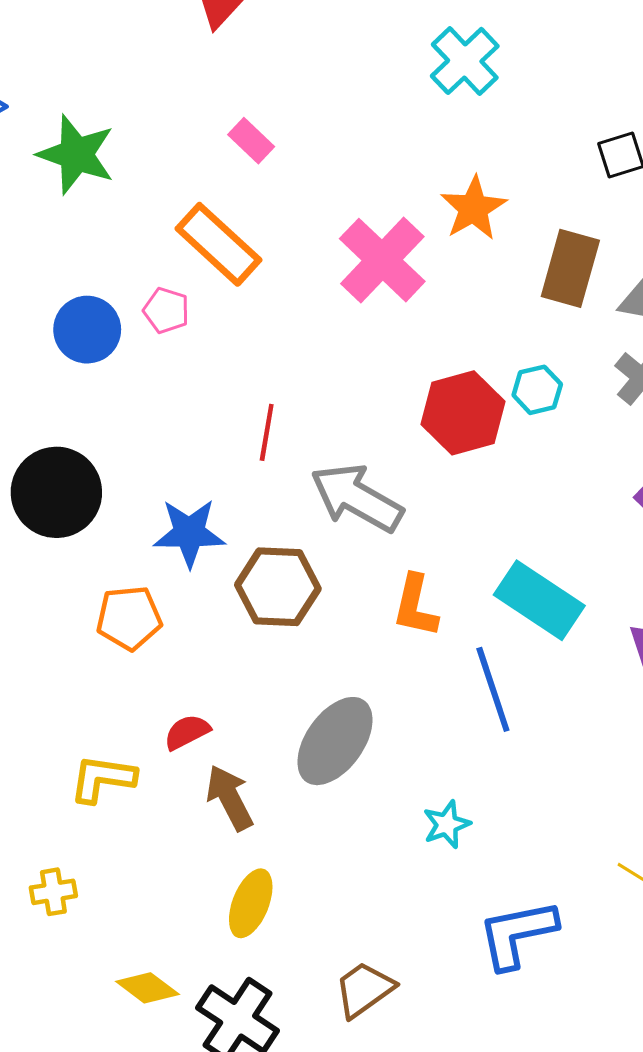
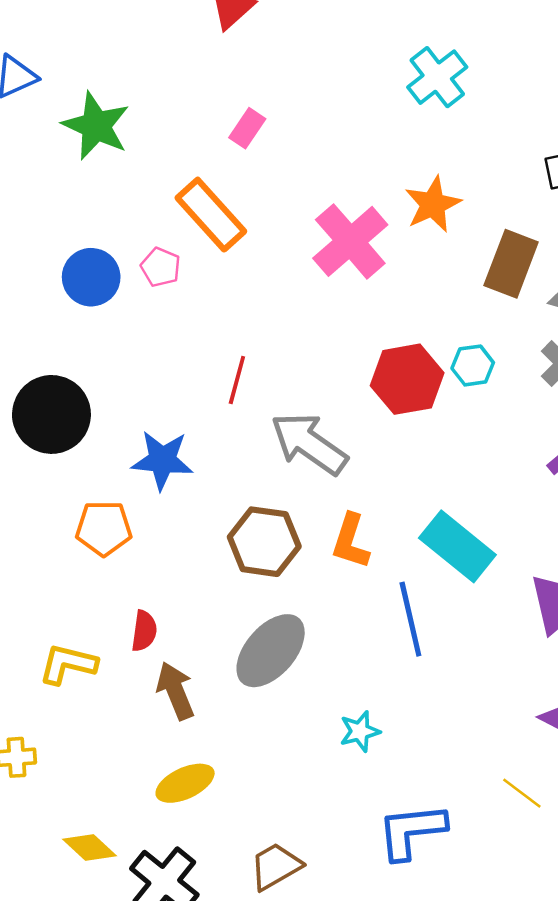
pink rectangle: (251, 141) -> (247, 128), turned 75
brown hexagon: (278, 587) -> (264, 542), moved
red semicircle: (187, 732) -> (144, 631), turned 120
yellow ellipse: (251, 903) -> (185, 783), turned 38

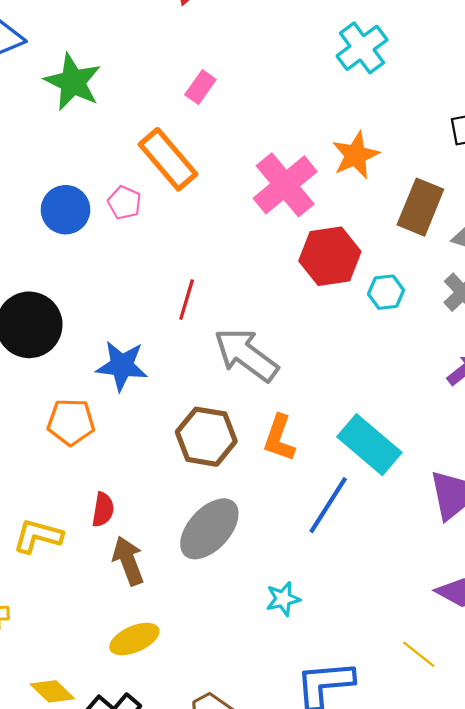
red hexagon: (407, 379) -> (330, 256), moved
blue line: (410, 619) -> (328, 505), turned 44

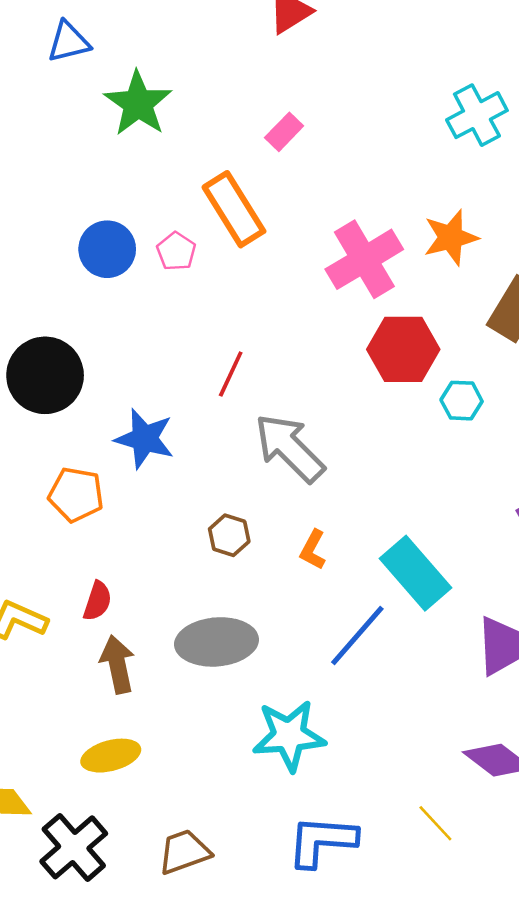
brown hexagon: (206, 437) -> (229, 535), size x0.6
orange L-shape: (279, 438) -> (313, 550), size x0.7
gray ellipse: (209, 529) -> (217, 642), turned 34
cyan star: (283, 599) -> (289, 736), size x1.8

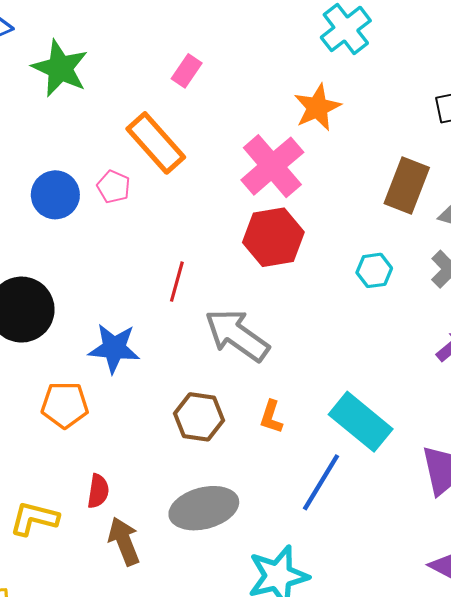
orange star: (451, 238) -> (317, 107), moved
red hexagon: (403, 349) -> (273, 237), moved
brown hexagon: (229, 535) -> (199, 417), size x1.4

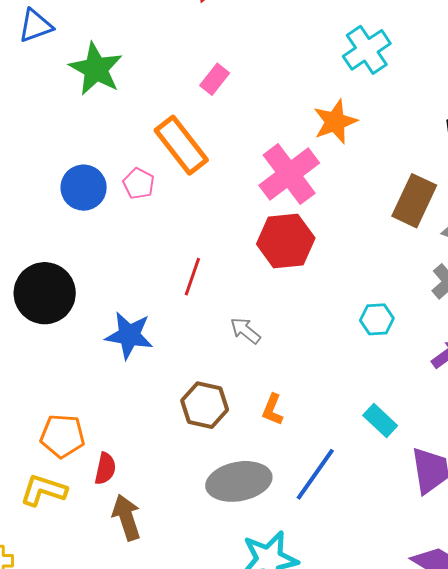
cyan hexagon: (374, 270) -> (377, 319), moved
gray arrow: (237, 335) -> (245, 331), size x0.5
orange pentagon: (65, 405) -> (62, 436), moved
cyan rectangle: (361, 422) -> (380, 421), moved, size x0.6
gray ellipse: (204, 508) -> (239, 481), moved

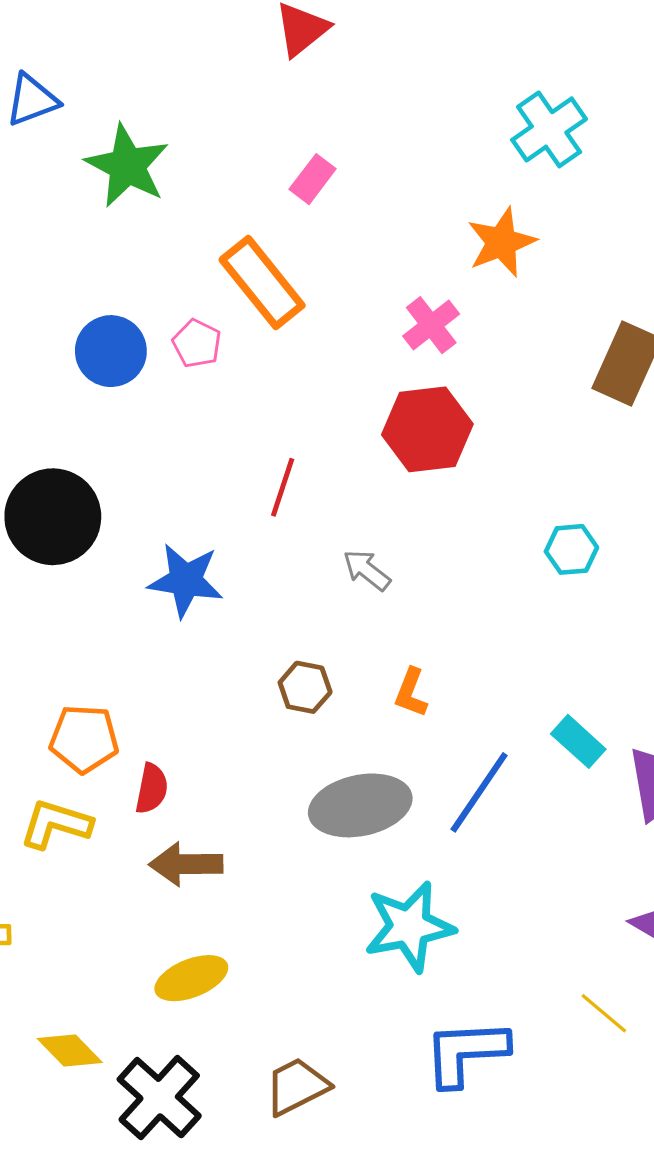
pink cross: (289, 174) -> (431, 325), size x0.6
brown hexagon: (205, 405) -> (305, 687), size x0.7
cyan rectangle: (380, 421) -> (578, 741), moved
brown arrow: (126, 517) -> (186, 864), turned -72

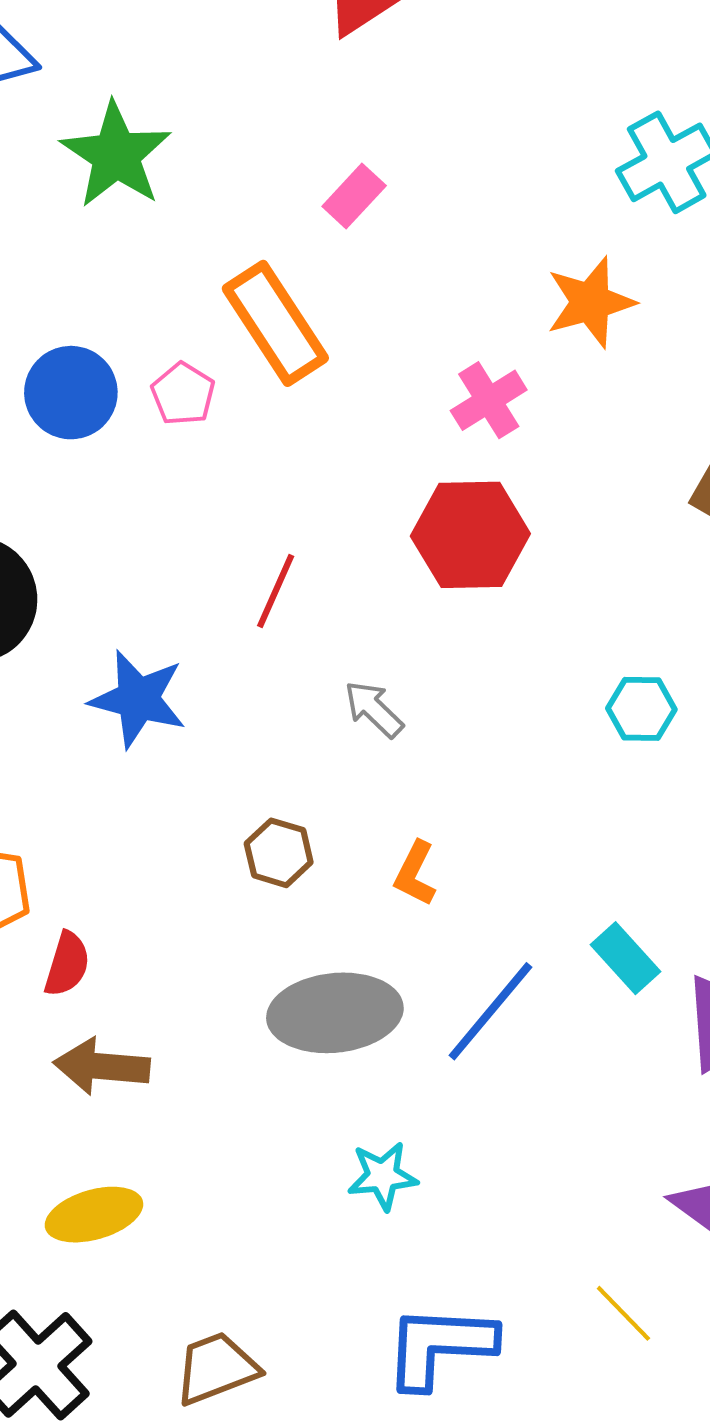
cyan star: (409, 927) -> (383, 1176), size x0.6

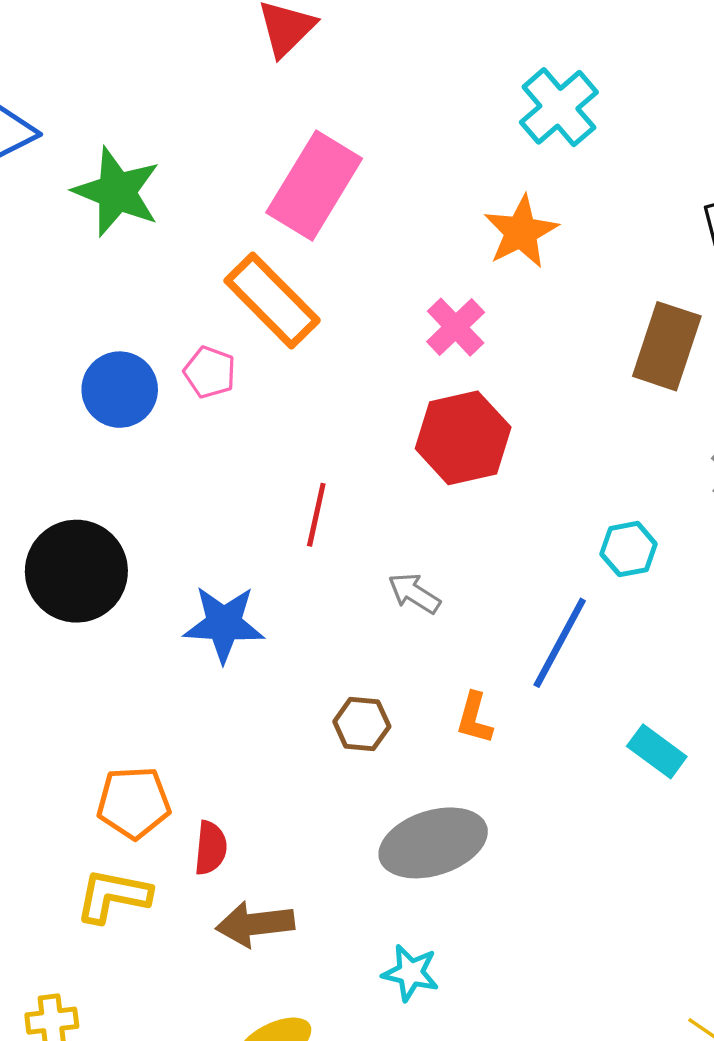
pink rectangle: (354, 196) -> (314, 186), size x2.0
blue line: (490, 1011) -> (560, 643), moved
cyan star: (383, 1176) -> (411, 973), moved, turned 30

